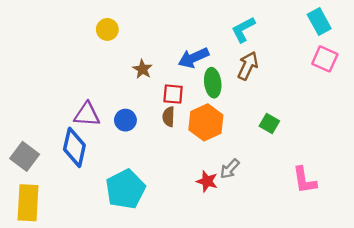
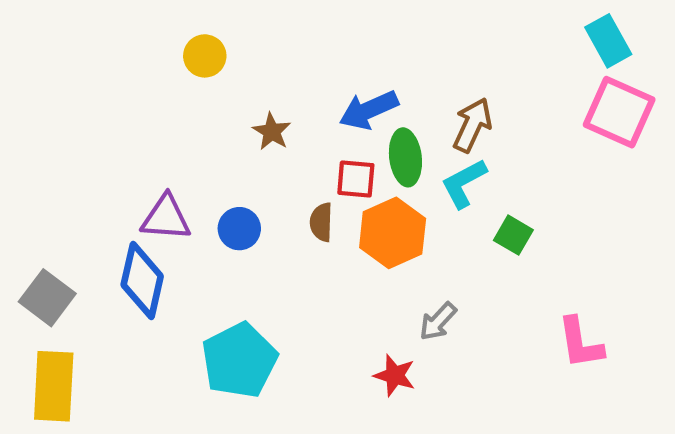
cyan L-shape: (243, 29) -> (464, 183), moved
pink square: (325, 59) -> (619, 112), size x1.4
red square: (173, 94) -> (356, 179), moved
red star: (207, 181) -> (395, 375), moved

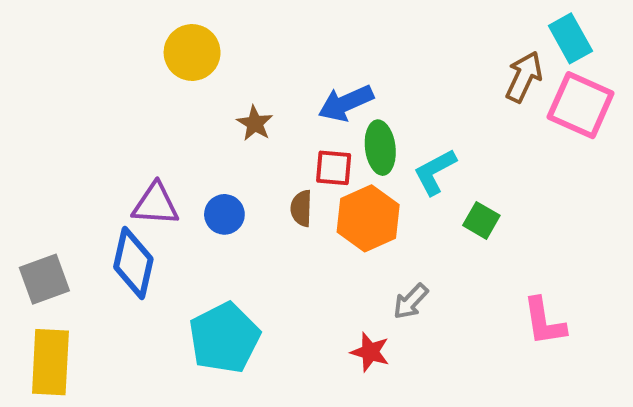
yellow circle: (205, 56) -> (192, 53), size x1.4
brown arrow: (472, 125) -> (524, 77), moved
gray square: (47, 298) -> (44, 279), turned 33

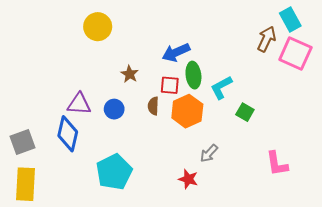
brown star: (255, 123) -> (130, 74), moved

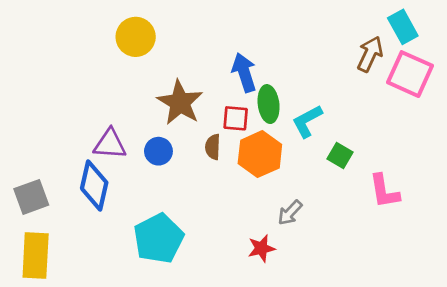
blue arrow: (176, 52) -> (244, 73), turned 96
brown star: (130, 74) -> (180, 103), size x1.8
pink L-shape: (277, 164) -> (384, 191), moved
red star: (188, 179) -> (261, 248), turned -30

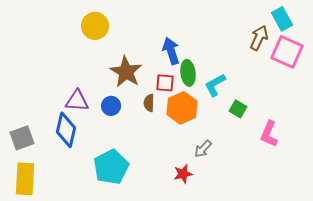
pink L-shape: (384, 191) -> (269, 134), turned 32

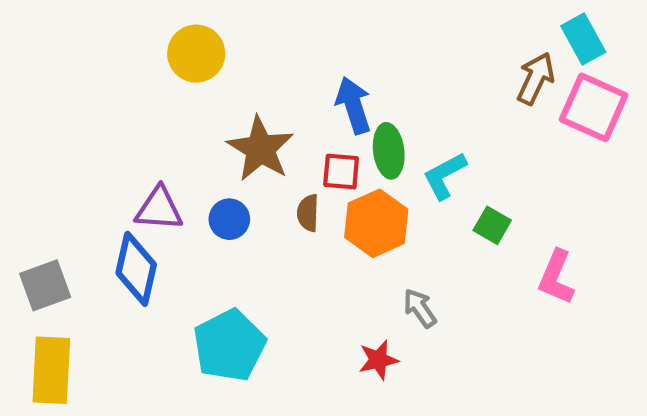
gray arrow: (203, 149) -> (420, 308), turned 102

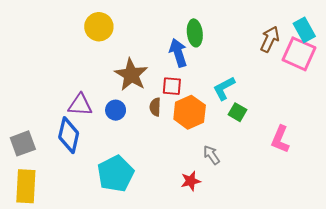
cyan rectangle: (583, 39) -> (304, 30), moved
green ellipse: (389, 151) -> (195, 33), moved
green square: (492, 225) -> (238, 112), moved

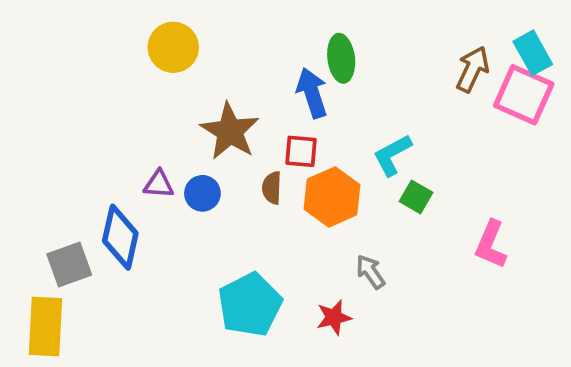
purple triangle: (80, 105) -> (159, 184), moved, size x0.7
gray square: (23, 143) -> (69, 264), moved
cyan pentagon: (116, 174) -> (250, 305), moved

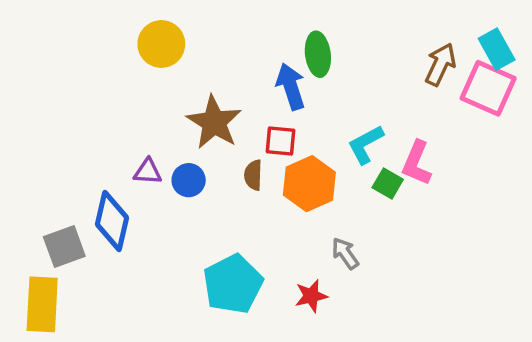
pink L-shape: (491, 244) -> (417, 163), moved

